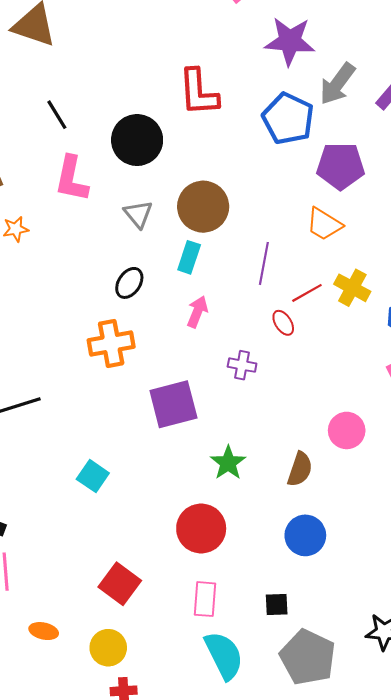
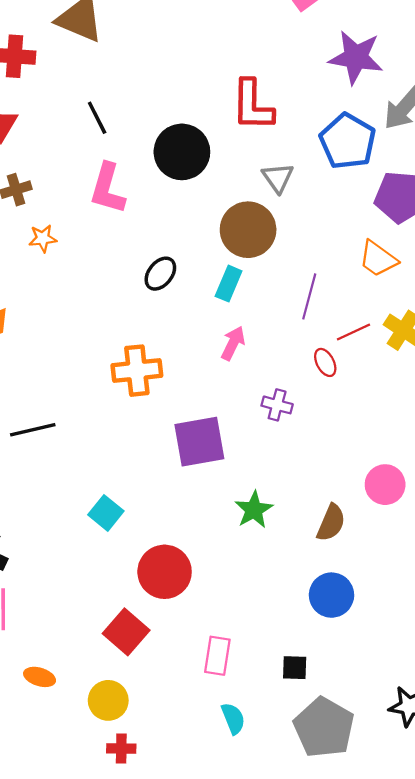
gray triangle: (138, 214) -> (278, 178), moved
black ellipse: (129, 283) -> (160, 274), moved
red circle: (201, 528) -> (165, 572), moved
cyan semicircle: (224, 655) -> (233, 718), size x0.6

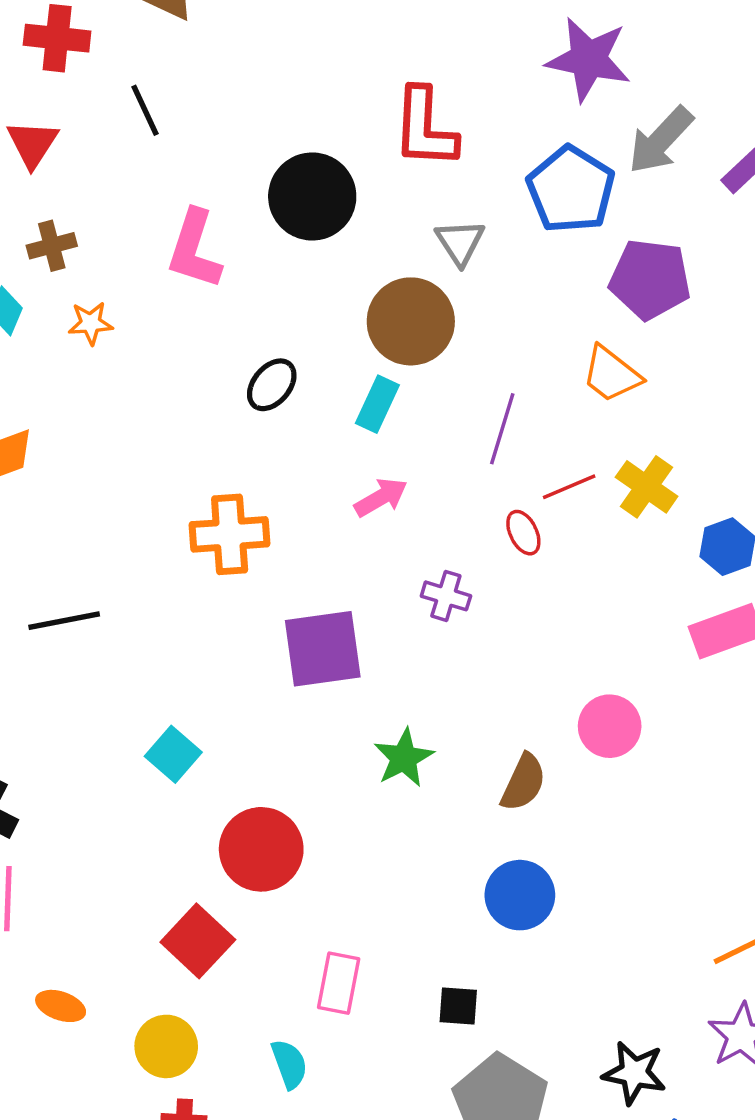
black line: (97, 118) -> (145, 110), moved
pink arrow: (233, 343) -> (381, 497), turned 32
cyan semicircle: (233, 718) -> (289, 1064), moved

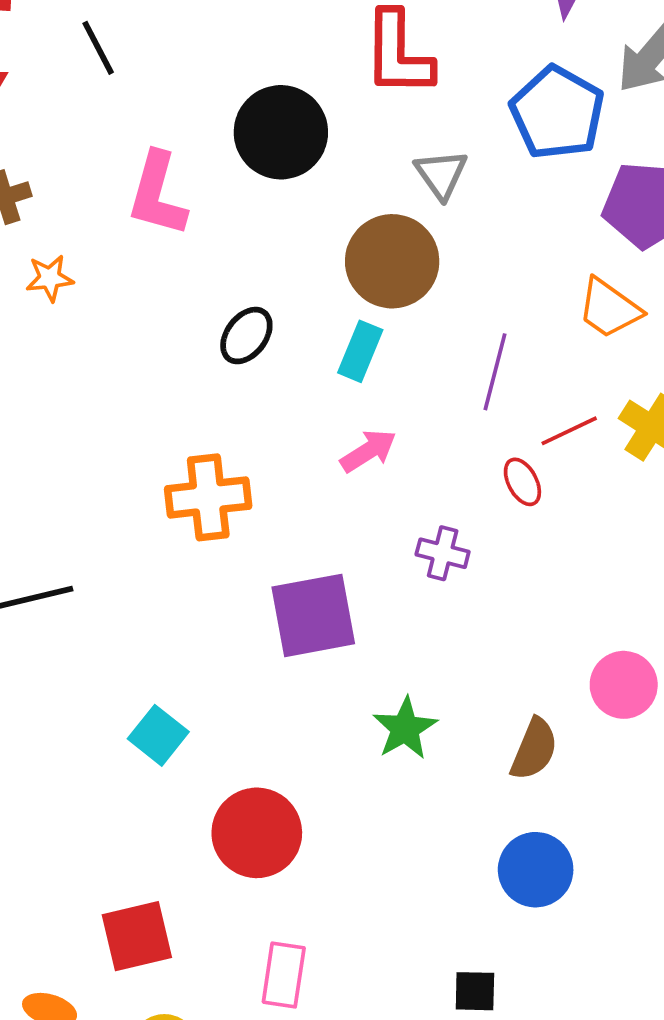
red square: (198, 941) -> (137, 936), moved, turned 36
pink rectangle: (339, 983) -> (284, 975), moved

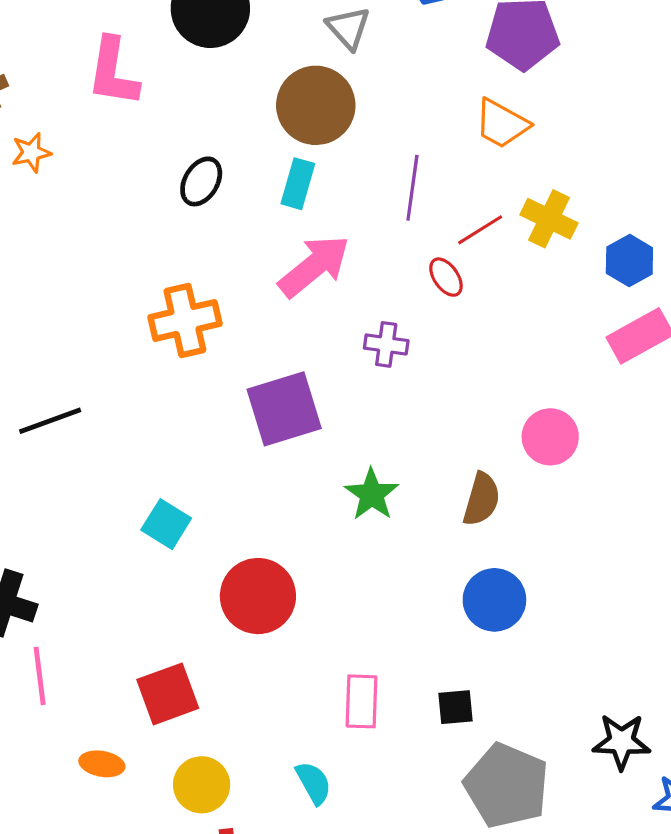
pink arrow: (368, 451) -> (314, 266), size x1.6
pink rectangle: (284, 975) -> (361, 701), moved

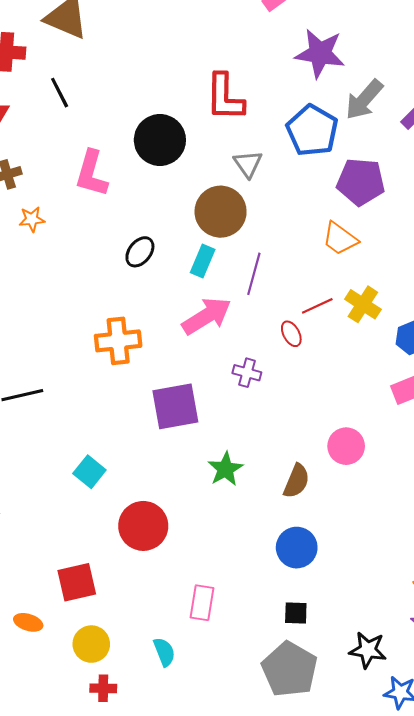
purple line: (412, 188) -> (254, 274), moved
black square: (455, 707) -> (296, 613), moved

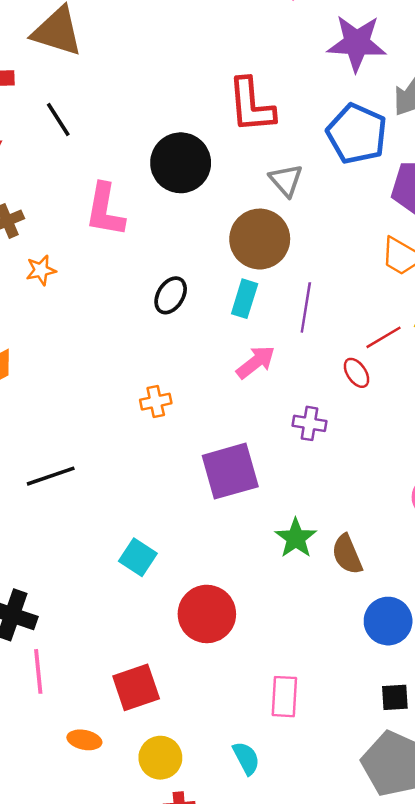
pink arrow: (207, 316) -> (256, 362), size x0.7
orange cross: (118, 341) -> (156, 402), size x0.6
brown semicircle: (296, 481) -> (347, 554), moved, turned 140

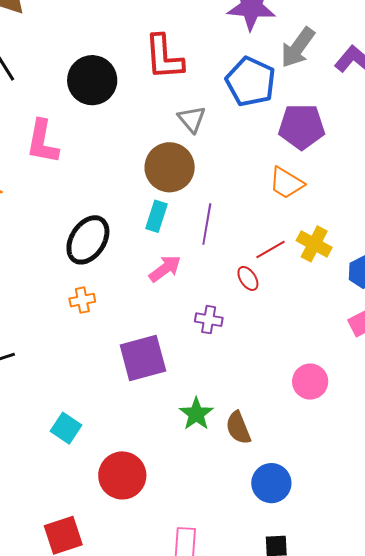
black circle: (181, 163) -> (92, 80), moved
black ellipse: (171, 295) -> (88, 240), moved, size x1.6

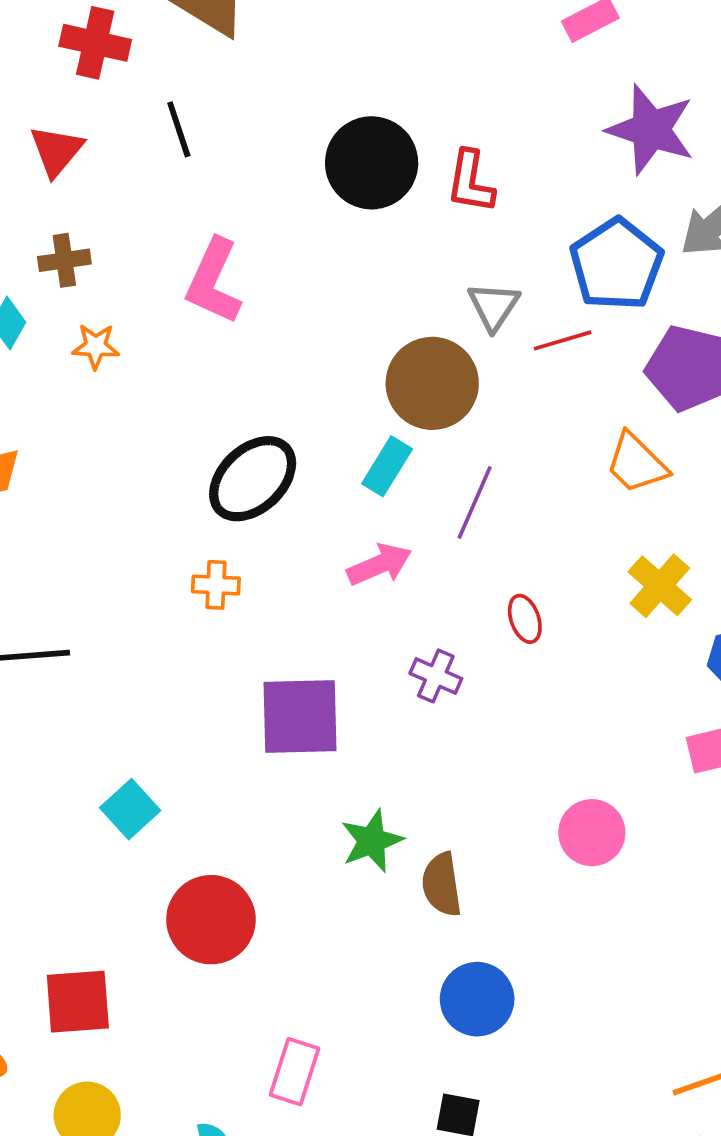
red L-shape: (164, 57) -> (471, 182), size x0.7
black circle: (92, 80) -> (372, 163), moved
red line: (270, 249) -> (563, 340), moved

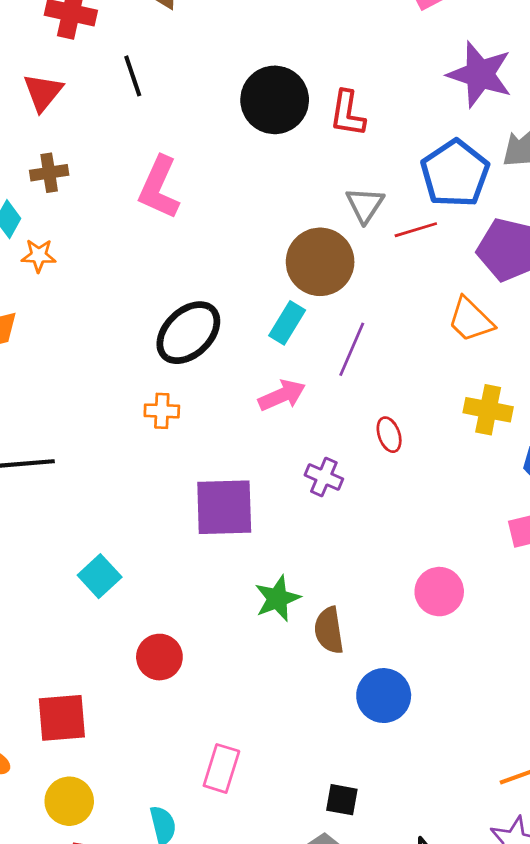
orange star: (96, 346) -> (39, 256), moved
yellow cross: (660, 586) -> (488, 410), turned -30
red circle: (211, 920) -> (159, 657), size x0.7
blue circle: (477, 999) -> (384, 696), moved

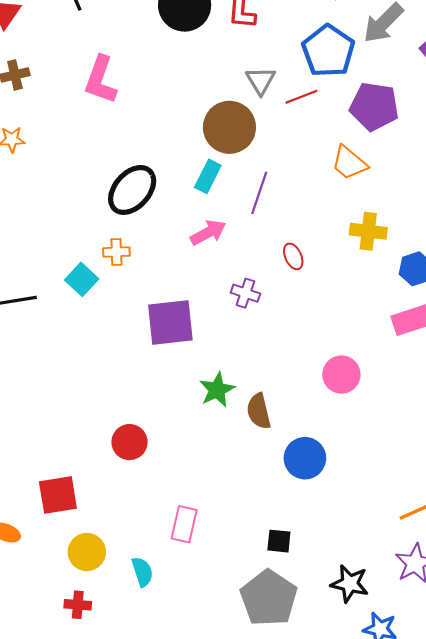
cyan square: (100, 576) -> (82, 279), moved
yellow circle: (69, 801) -> (87, 552), moved

